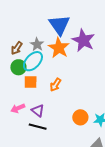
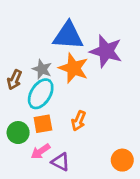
blue triangle: (59, 25) -> (68, 36), turned -40
green circle: (18, 67) -> (18, 133), moved
pink arrow: (18, 108) -> (41, 151), moved

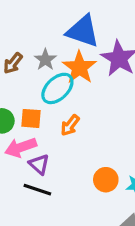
cyan ellipse: (41, 94) -> (57, 88), moved
pink arrow: (41, 151) -> (21, 147), size x1.4

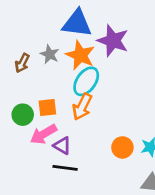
cyan ellipse: (57, 88) -> (86, 81), moved
orange arrow: (70, 125) -> (82, 107), size x1.4

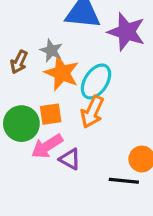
orange star: (80, 55) -> (62, 73), moved
green circle: (23, 115) -> (21, 124), size x1.4
black line: (65, 168) -> (124, 181), moved

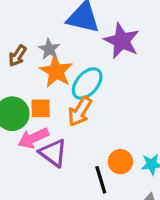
purple triangle: (70, 159) -> (53, 153), size x1.4
black line: (124, 181) -> (101, 180), turned 60

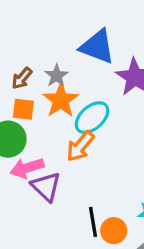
orange square: (41, 108) -> (23, 109), moved
orange circle: (120, 162) -> (114, 231), moved

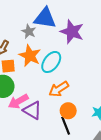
gray star: (56, 76) -> (29, 31), moved
orange arrow: (80, 146) -> (59, 89), moved, turned 30
orange circle: (114, 231) -> (68, 111), moved

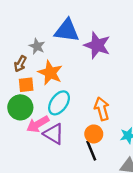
gray star: (29, 31) -> (37, 46), moved
cyan ellipse: (51, 62) -> (59, 103), moved
orange arrow: (59, 89) -> (102, 109), moved, turned 108

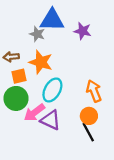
purple star: (97, 45) -> (83, 31), size x0.7
gray star: (37, 46) -> (37, 34), moved
brown arrow: (20, 64) -> (11, 57), turned 63

